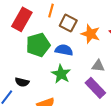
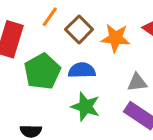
orange line: (51, 11) -> (50, 17), turned 32
brown square: (68, 23) -> (79, 29), turned 30

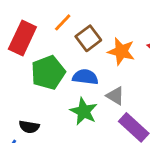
gray triangle: (137, 82) -> (115, 96), moved, turned 30

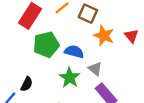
brown square: (88, 38) -> (88, 14), moved, turned -36
black semicircle: (29, 127) -> (27, 84), turned -80

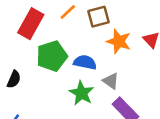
brown square: (88, 14) -> (98, 17), turned -36
black semicircle: (27, 84) -> (14, 79), moved

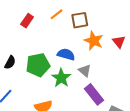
red rectangle: (31, 24) -> (27, 21), size x0.6
green pentagon: (52, 56) -> (38, 65), moved

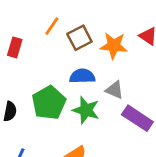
brown square: (80, 20) -> (79, 38), moved

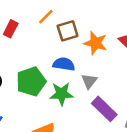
gray triangle: (115, 90) -> (89, 81), turned 35
green star: (86, 110) -> (62, 94), turned -30

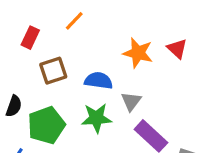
brown square: (68, 31) -> (53, 71), moved
green pentagon: (31, 82) -> (46, 125), moved

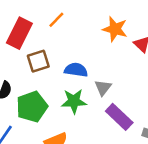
red rectangle: (30, 38) -> (19, 33), size x1.6
orange star: (138, 53) -> (115, 29), moved

